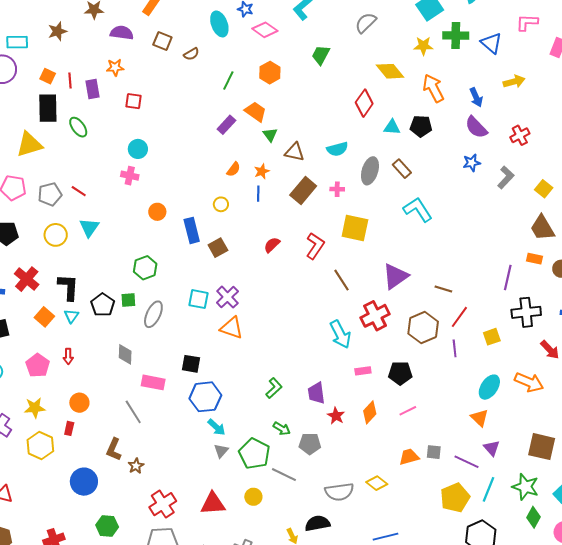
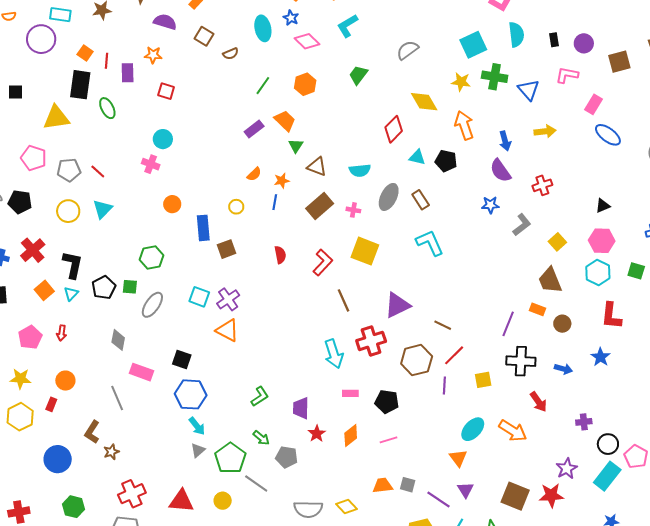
red semicircle: (272, 245) -> (280, 255), turned 114

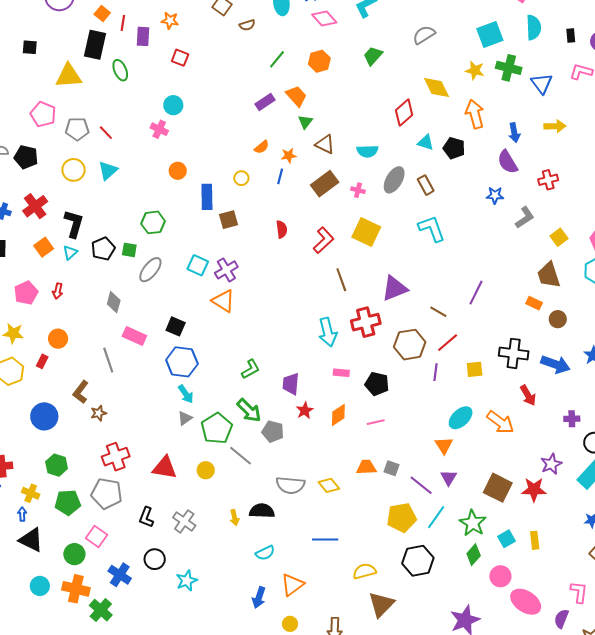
purple line: (508, 324) -> (476, 293), moved
blue arrow: (563, 369) -> (555, 364), size x1.6
green arrow: (261, 438) -> (249, 410), size x1.5

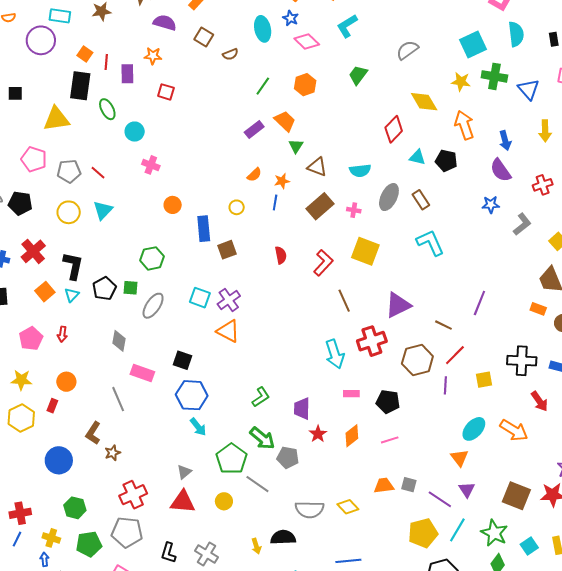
cyan circle: (173, 105) -> (135, 132), moved
yellow arrow: (555, 126) -> (545, 131), turned 95
gray triangle: (185, 418) -> (184, 472), moved

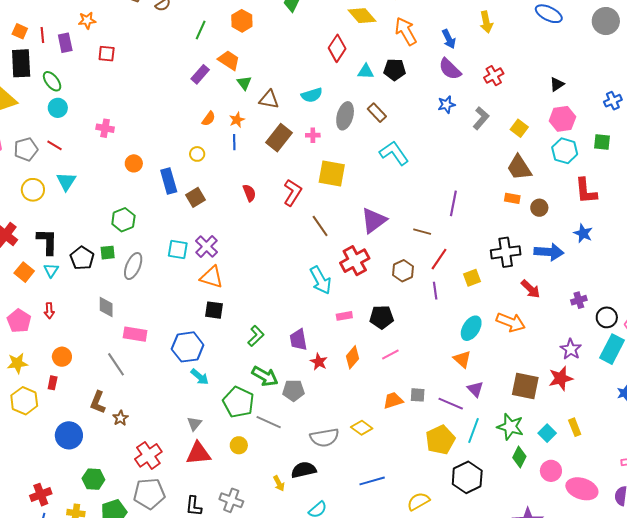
cyan circle: (135, 132) -> (58, 108), moved
black square: (183, 360) -> (214, 310), moved
brown hexagon: (417, 360) -> (403, 271), size x0.7

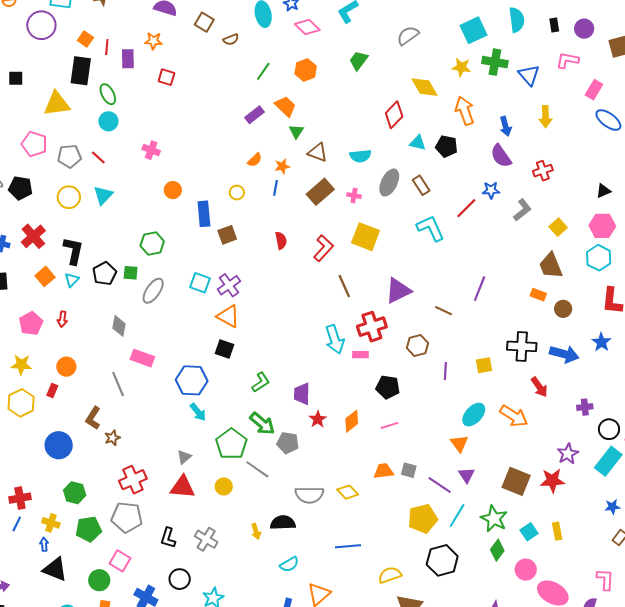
red line: (439, 259) -> (466, 208), moved
pink rectangle: (344, 316) -> (360, 355), moved

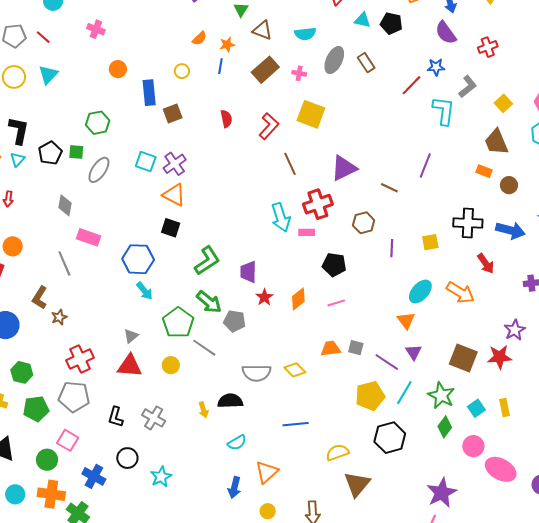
cyan L-shape: (431, 228) -> (444, 111), moved, turned 32
green L-shape: (261, 382) -> (207, 261), size x1.4

